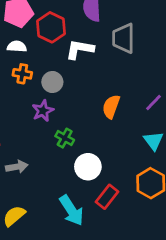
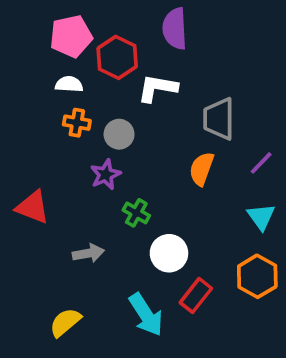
gray trapezoid: (123, 38) -> (219, 119), moved
gray arrow: (17, 167) -> (88, 253), moved

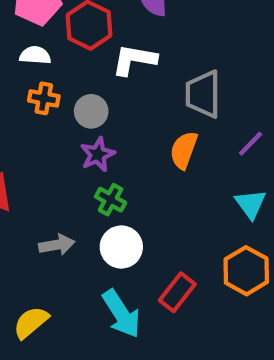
purple star: (106, 175) -> (98, 154), moved
white circle: (169, 253) -> (121, 247), moved

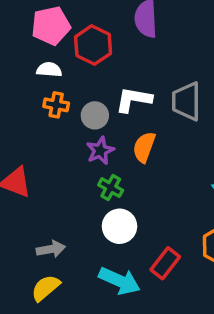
white L-shape: (134, 60) -> (134, 100), moved
orange semicircle: (184, 150) -> (144, 147), moved
gray arrow: (57, 245) -> (51, 249), moved
cyan arrow: (121, 314) -> (119, 281), turned -33

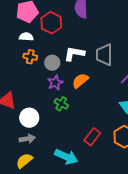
orange semicircle: (144, 147) -> (80, 81), turned 30
white circle: (119, 226) -> (29, 118), moved
red rectangle: (165, 263) -> (92, 137), moved

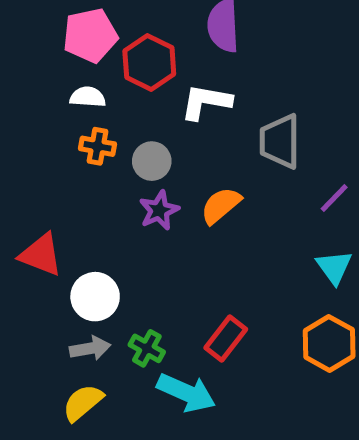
white L-shape: (74, 54) -> (206, 102), moved
green cross: (61, 104) -> (147, 348), moved
red rectangle: (92, 137) -> (226, 339), moved

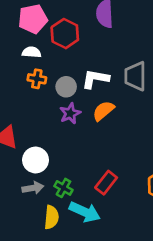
white L-shape: (206, 102) -> (95, 79), moved
yellow semicircle: (83, 403) -> (51, 217), moved, turned 135

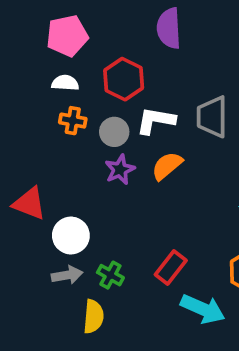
red hexagon: (65, 34) -> (124, 79), moved
cyan arrow: (85, 212) -> (203, 309), moved

